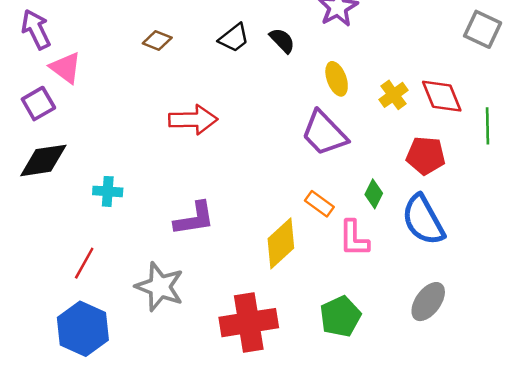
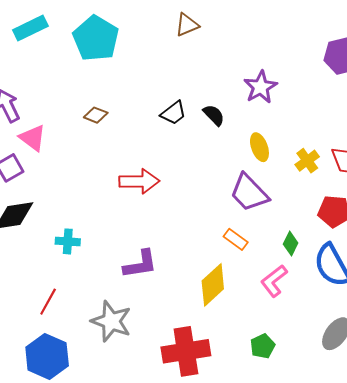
brown diamond: (157, 40) -> (96, 115), moved
orange rectangle: (319, 204) -> (236, 239), moved
pink L-shape: (354, 238) -> (274, 281), turned 52
green pentagon: (340, 316) -> (263, 346), size x0.7

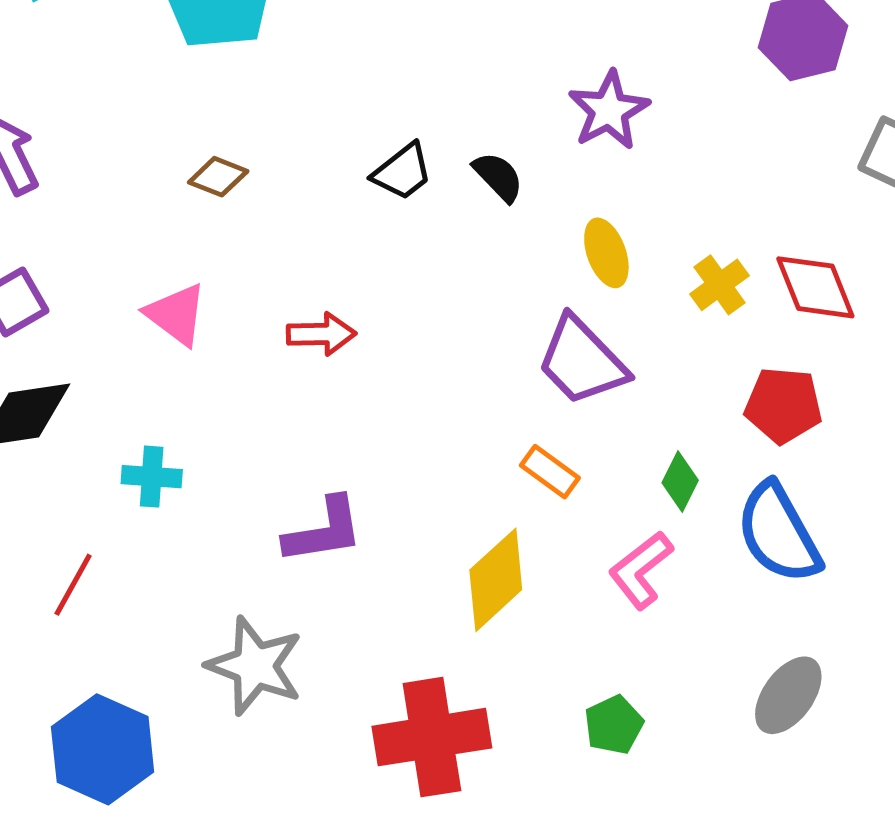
pink triangle: (33, 138) -> (176, 314), moved
red arrow: (139, 181) -> (321, 334), size x0.7
red line: (48, 302) -> (73, 585), moved

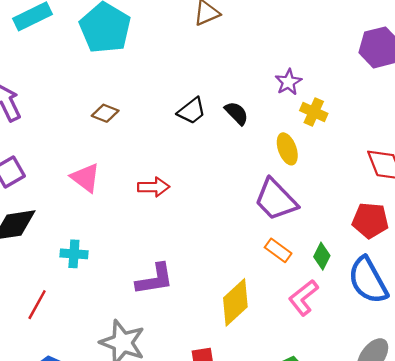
purple star: (609, 110) -> (288, 82), size x0.7
yellow cross: (719, 285) -> (314, 112), moved, turned -30
orange rectangle: (550, 472) -> (278, 250), moved

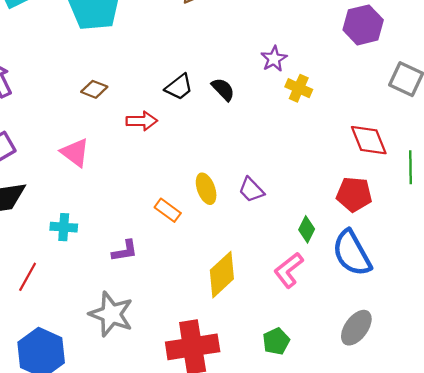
yellow ellipse: (287, 149) -> (206, 189), moved
red arrow: (154, 187) -> (142, 121), moved
purple trapezoid: (276, 200) -> (251, 190), moved, size x0.6
orange rectangle: (278, 250) -> (168, 210), moved
purple L-shape: (155, 279) -> (125, 251), moved, size x0.7

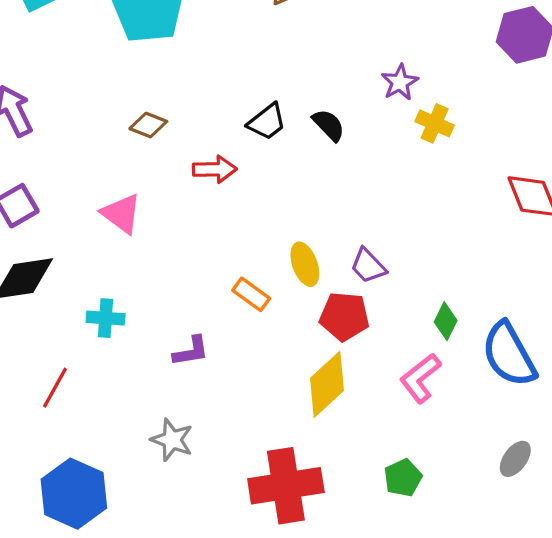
red pentagon: (354, 194) -> (344, 316), moved
gray star: (111, 314) -> (172, 440), size x0.7
gray ellipse: (356, 328) -> (515, 459), size x0.7

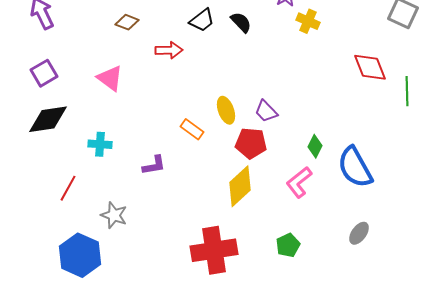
gray star: (172, 440) -> (114, 215), moved

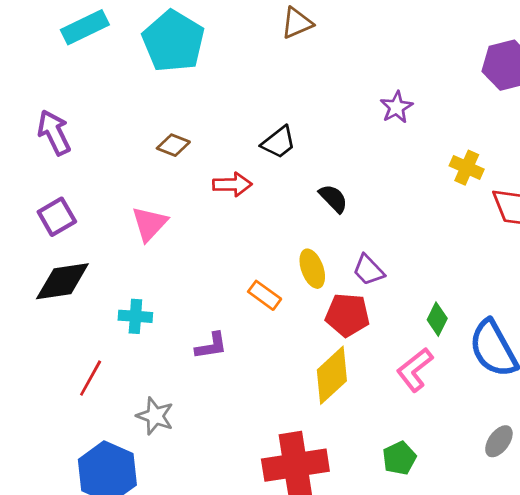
yellow cross: (308, 21) -> (467, 168), moved
black semicircle: (241, 22) -> (333, 198), moved
pink triangle: (110, 78) -> (149, 224), turned 36

